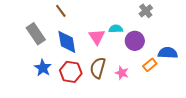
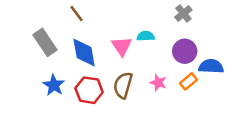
purple circle: (135, 41) -> (185, 51), moved
pink star: (122, 73) -> (158, 83), moved

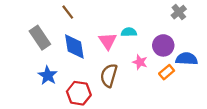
gray cross: (183, 13) -> (179, 12), moved
pink star: (158, 83) -> (140, 62), moved
red hexagon: (89, 90) -> (79, 93), moved

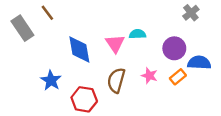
brown line: (68, 12) -> (47, 13), moved
gray rectangle: (40, 38) -> (22, 28), moved
pink star: (140, 62) -> (149, 76), moved

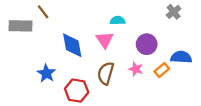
gray rectangle: (22, 28) -> (20, 26), turned -55
cyan semicircle: (138, 34) -> (118, 20), moved
purple circle: (174, 48) -> (147, 44), moved

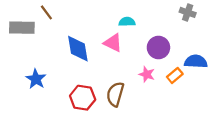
gray cross: (174, 12) -> (188, 12), turned -32
pink triangle: (105, 40) -> (113, 43), turned -30
blue star: (46, 73) -> (36, 79), moved
brown semicircle: (106, 73) -> (115, 94), moved

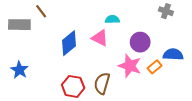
blue diamond: (78, 49) -> (69, 43), turned 60
pink star: (147, 74) -> (130, 66), size x1.6
blue star: (36, 79) -> (19, 70), moved

